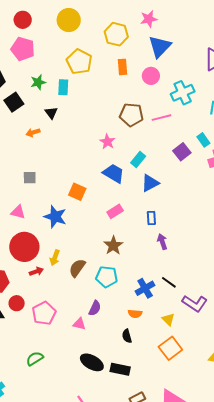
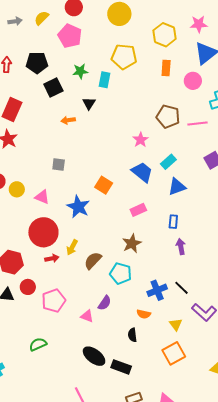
yellow pentagon: (79, 62) -> (124, 57), turned -30

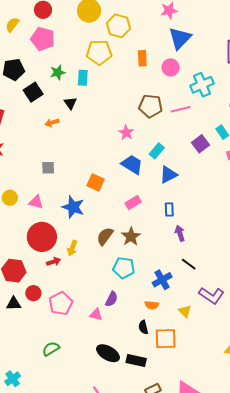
yellow hexagon: (164, 35) -> (118, 26), moved
brown semicircle: (93, 261) -> (105, 236), moved
black line: (182, 288) -> (189, 264), moved
orange square: (174, 353) -> (166, 339), moved, turned 35

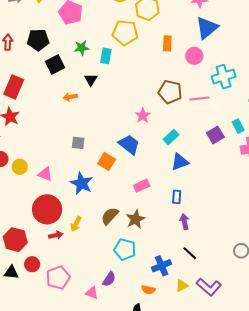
blue trapezoid: (132, 165) -> (129, 144), moved
gray square: (48, 168) -> (78, 143), moved
yellow triangle: (185, 311) -> (182, 286), moved, turned 40

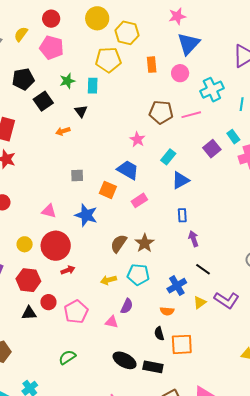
yellow circle: (20, 167) -> (25, 244), moved
pink rectangle: (142, 186) -> (139, 200), moved
yellow arrow: (76, 224) -> (108, 280), moved, turned 56

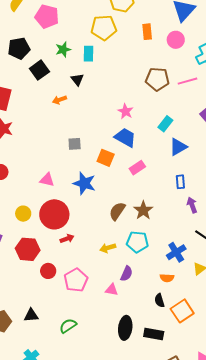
pink star: (137, 139) -> (125, 111), moved
black triangle: (29, 313) -> (31, 315), moved
orange square: (182, 344) -> (182, 311), turned -30
black ellipse: (125, 360) -> (125, 328), turned 70

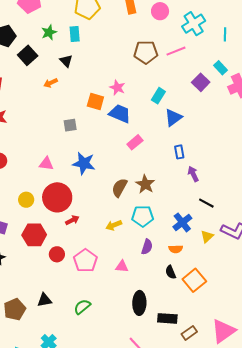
orange square: (106, 158) -> (95, 101), moved
purple semicircle: (127, 274) -> (147, 247), moved
black rectangle: (154, 334) -> (167, 318), moved

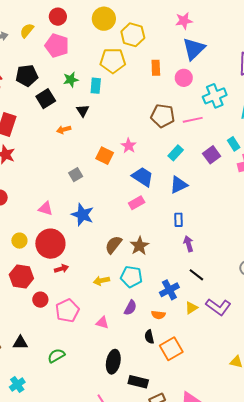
cyan rectangle: (158, 96) -> (176, 153), moved
blue trapezoid: (120, 114) -> (143, 177), moved
gray square: (70, 125) -> (76, 175), turned -32

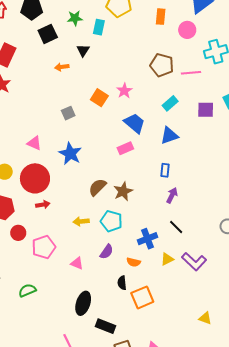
purple square: (212, 155) -> (206, 110), turned 30
purple arrow: (188, 244) -> (172, 195), turned 35

